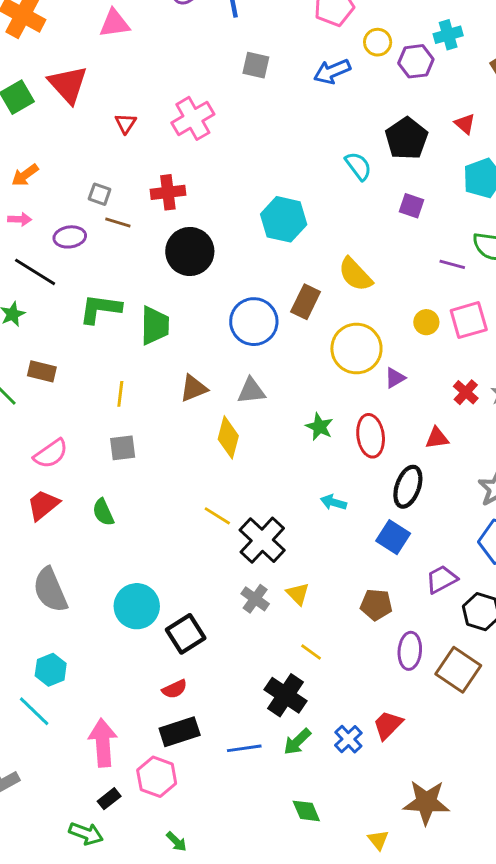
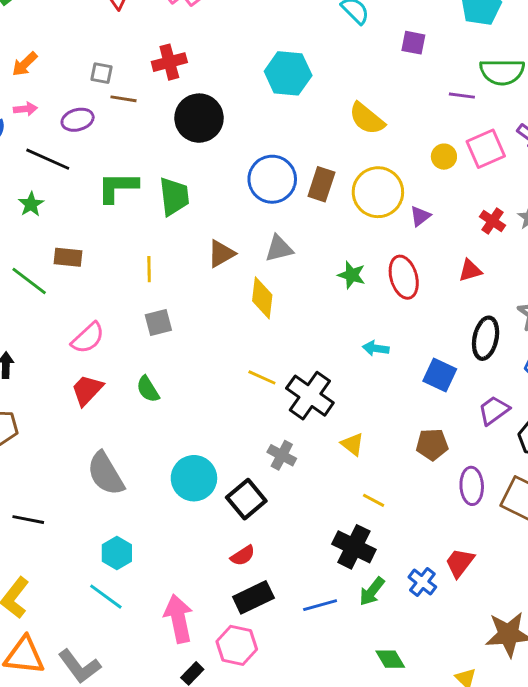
brown rectangle: (306, 302) -> (321, 184), moved
black ellipse: (408, 487) -> (486, 338), moved
gray cross: (255, 599) -> (282, 455), moved

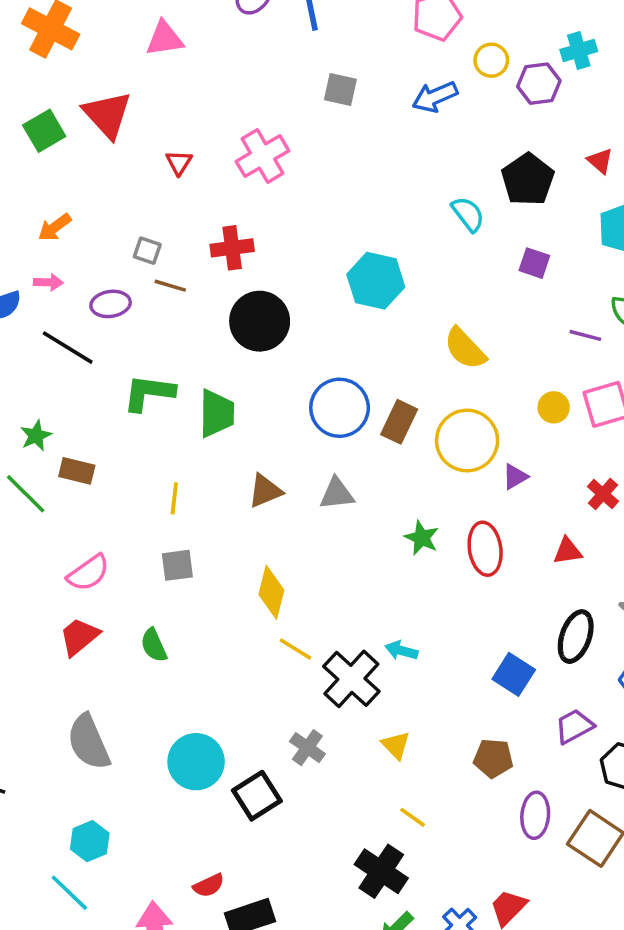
green star: (31, 204) -> (36, 436), moved
yellow diamond: (262, 298) -> (271, 592), moved
cyan arrow: (376, 348) -> (401, 651), moved
red semicircle: (243, 556) -> (209, 885), moved

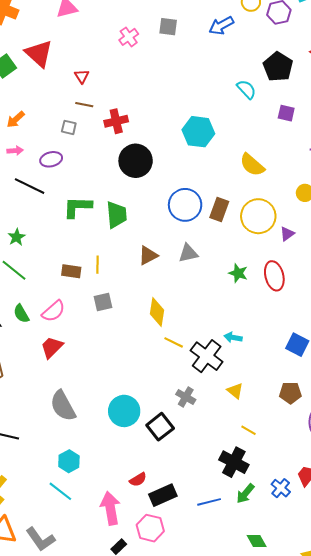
pink cross: (263, 156) -> (129, 37), moved, size x0.7
brown line: (170, 286) -> (84, 105), moved
brown rectangle: (77, 471) -> (71, 271), moved
green semicircle: (154, 645) -> (21, 314), moved

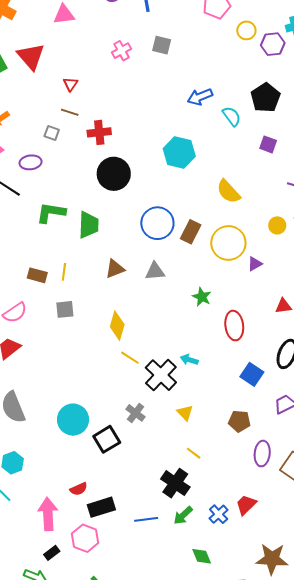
blue arrow: (221, 26) -> (200, 97), moved
red ellipse: (274, 276) -> (234, 326), moved
green diamond: (257, 541) -> (202, 556), moved

